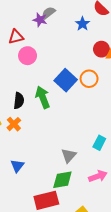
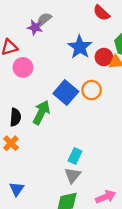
blue star: (83, 24) -> (80, 47), moved, size x1.5
green arrow: (43, 97) -> (41, 112), turned 50
cyan rectangle: (99, 143) -> (75, 156), moved

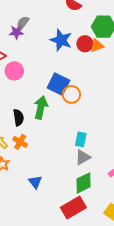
orange circle: (92, 90) -> (71, 94), moved
gray triangle: (73, 175) -> (83, 157), turned 35

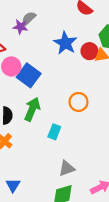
blue square: (58, 84) -> (29, 75), moved
orange circle: (71, 94) -> (79, 102), moved
cyan rectangle: (81, 139) -> (54, 132), moved

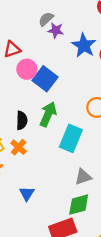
purple star: (20, 27) -> (56, 30), moved
cyan rectangle: (54, 132) -> (71, 138), size x1.6

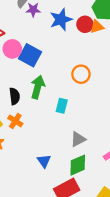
blue star: (84, 45) -> (61, 20), turned 30
cyan rectangle: (71, 138) -> (62, 106), size x0.6
blue triangle: (27, 194) -> (44, 161), moved

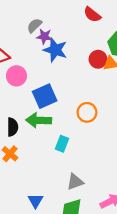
blue star: (61, 20) -> (55, 50), moved, turned 30
blue square: (30, 55) -> (45, 96), moved, turned 30
green arrow: (38, 87) -> (39, 120), turned -110

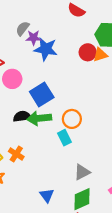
orange circle: (87, 112) -> (72, 119), moved
black semicircle: (13, 127) -> (22, 116), moved, turned -90
cyan rectangle: (62, 144) -> (64, 138), turned -40

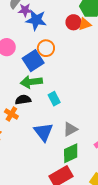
black semicircle: (22, 116) -> (23, 100), moved
orange circle: (72, 119) -> (46, 48), moved
blue triangle: (47, 195) -> (43, 132), moved, size x1.5

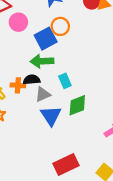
orange cross: (11, 114) -> (18, 85), moved, turned -32
gray triangle: (70, 129) -> (43, 94), moved
green diamond: (71, 153) -> (77, 105), moved

